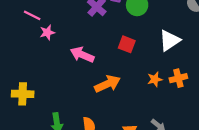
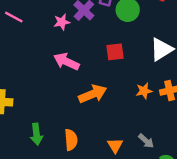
pink star: (47, 32) -> (62, 22), moved
red square: (127, 44) -> (115, 52), turned -30

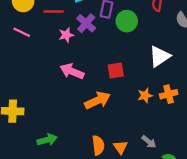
red square: (115, 52) -> (116, 71), moved
green arrow: (36, 134) -> (47, 140), turned -96
orange semicircle: (71, 140) -> (98, 145), moved

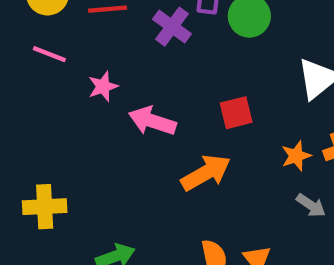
pink star: (66, 35) -> (103, 86), moved
gray arrow: (149, 142) -> (311, 205), moved

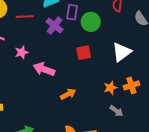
red square: (236, 113) -> (84, 53), moved
orange arrow: (206, 173) -> (68, 94), size x0.7

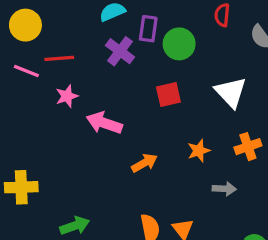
red line: (25, 16) -> (59, 58), moved
white triangle: (122, 52) -> (231, 92), turned -35
orange star: (110, 88) -> (199, 151), moved
gray arrow: (116, 111) -> (224, 189), turned -32

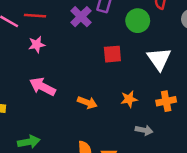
green circle: (179, 44) -> (138, 21), moved
pink arrow: (104, 123) -> (42, 87), moved
orange arrow: (144, 163) -> (87, 102), turned 42

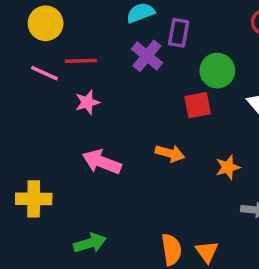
green circle: (138, 21) -> (217, 71), moved
orange arrow: (87, 102) -> (170, 153), moved

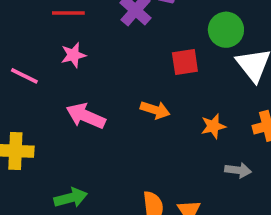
green circle: (217, 71) -> (226, 30), moved
pink line: (44, 73) -> (24, 76), moved

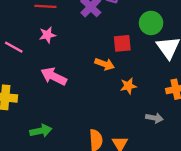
orange arrow: (155, 110) -> (105, 64), moved
orange star: (213, 126) -> (128, 86), moved

